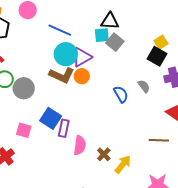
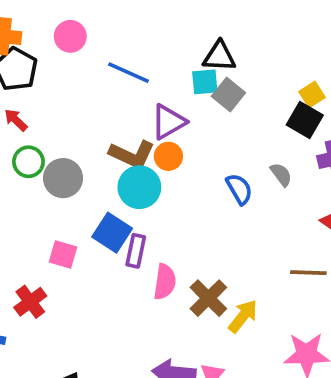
cyan circle: (66, 54) -> (139, 187), moved
brown cross: (104, 154) -> (208, 298), size x1.5

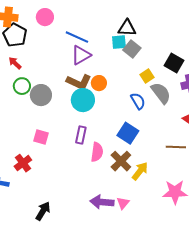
yellow square: (312, 95) -> (147, 76), moved
purple triangle: (168, 122) -> (81, 55), moved
gray semicircle: (281, 174) -> (161, 93), size x1.6
blue square: (112, 233) -> (128, 133), moved

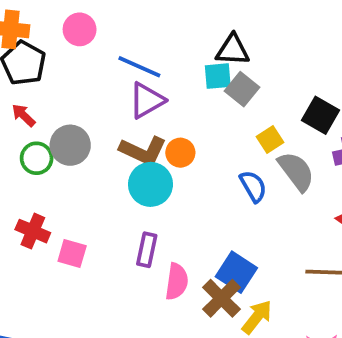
gray circle: (41, 95) -> (70, 145), moved
blue square: (128, 133) -> (236, 272), moved
red cross: (23, 163) -> (33, 231), moved, turned -30

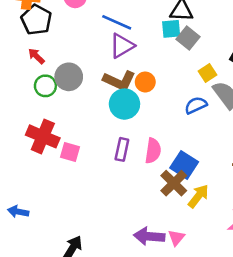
blue semicircle: (253, 186) -> (196, 105), turned -85
red cross: (33, 231) -> (43, 136), size x1.4
pink semicircle: (177, 281) -> (153, 151), moved

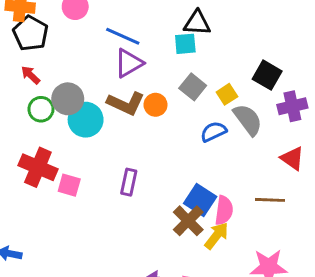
gray square: (188, 38) -> (193, 87), moved
cyan circle: (124, 104) -> (86, 120), moved
pink semicircle: (153, 151) -> (224, 210), moved

